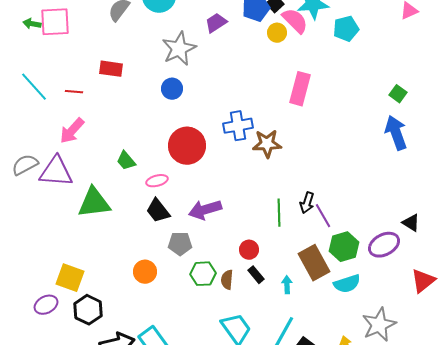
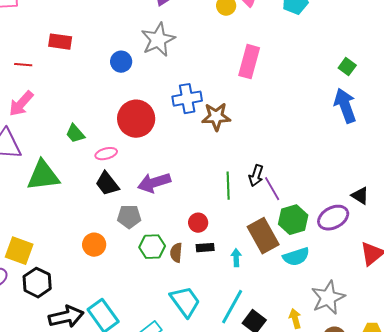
gray star: (179, 49) -> (158, 40), moved
black rectangle: (256, 275) -> (205, 248), turned -54

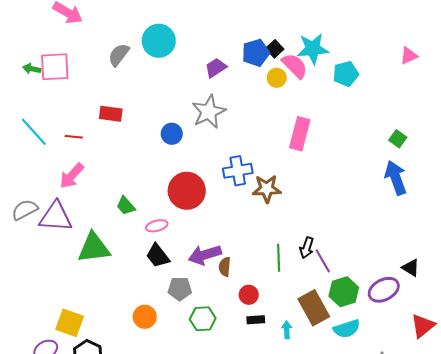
brown semicircle: (176, 253) -> (225, 267), moved

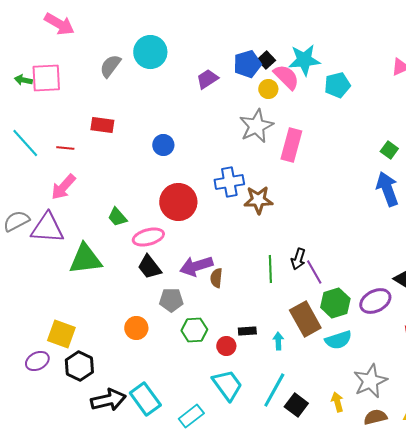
gray star: (209, 112) -> (256, 126), moved
pink ellipse: (157, 226) -> (148, 237), size x1.4
red circle: (249, 295) -> (226, 346), moved

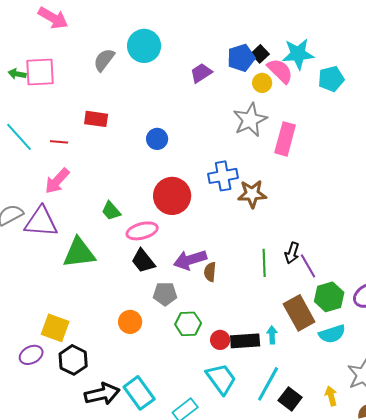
black rectangle: (247, 331) -> (245, 341), moved, size x1.6

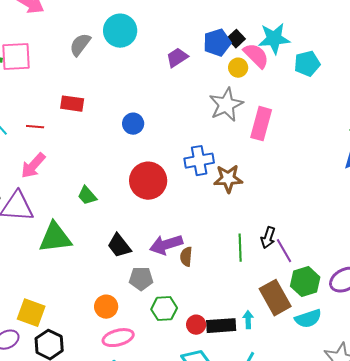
pink ellipse: (142, 231) -> (118, 338), moved

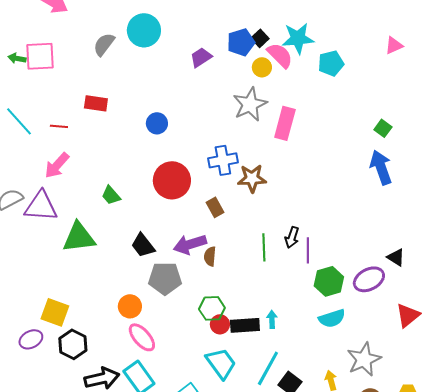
purple line: (284, 251) -> (308, 250), turned 30
gray pentagon: (141, 279) -> (165, 278), size x1.4
brown rectangle: (275, 298) -> (215, 207), moved, size x0.6
green hexagon: (164, 309) -> (212, 308), moved
pink ellipse: (118, 338) -> (142, 337), turned 64

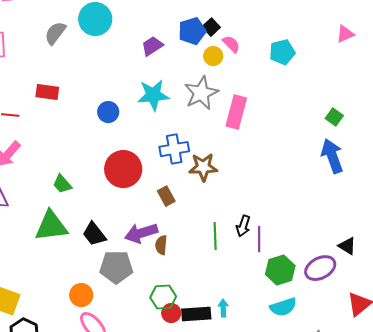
cyan star: (298, 38) -> (153, 95), moved
pink semicircle: (280, 55) -> (231, 44), size x0.7
green triangle: (79, 237) -> (51, 226), moved

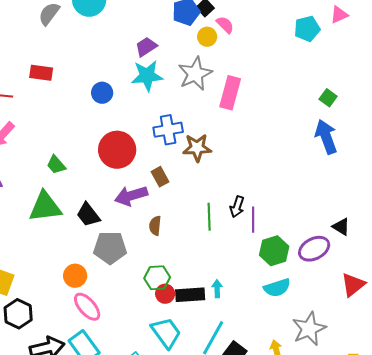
purple trapezoid: (152, 46) -> (146, 47), moved
cyan pentagon: (282, 52) -> (307, 29), moved
purple arrow: (141, 233) -> (131, 196), moved

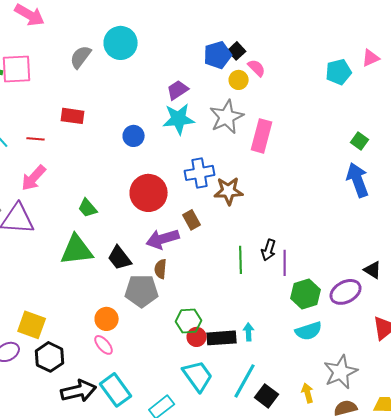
brown semicircle: (155, 226) -> (161, 269), moved
pink ellipse: (87, 307) -> (104, 345), moved, size x0.7

